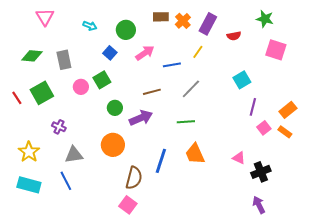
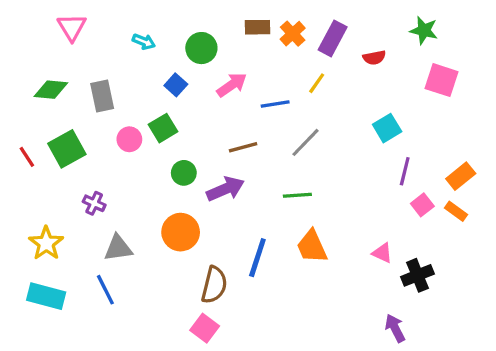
purple arrow: (259, 205) -> (395, 328), moved

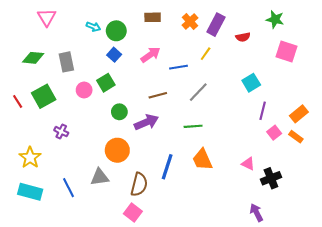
brown rectangle: (257, 27) -> (153, 17), moved
green circle: (201, 48) -> (116, 31), moved
gray triangle: (118, 248) -> (100, 177), moved

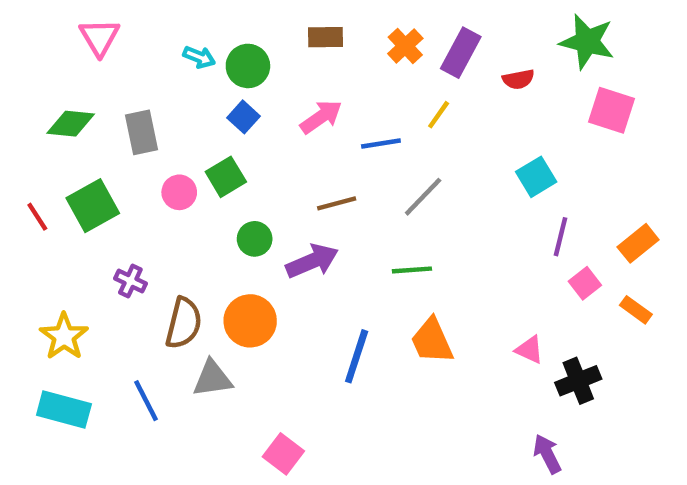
green star: (275, 19) -> (587, 42), size x1.4
orange rectangle: (296, 137) -> (636, 310), moved
brown semicircle: (139, 184) -> (184, 323), moved

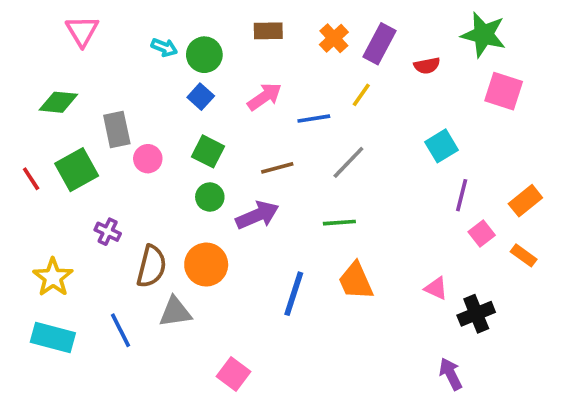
gray rectangle: (142, 132) -> (117, 130), moved
green square: (226, 177) -> (208, 151), moved, turned -32

